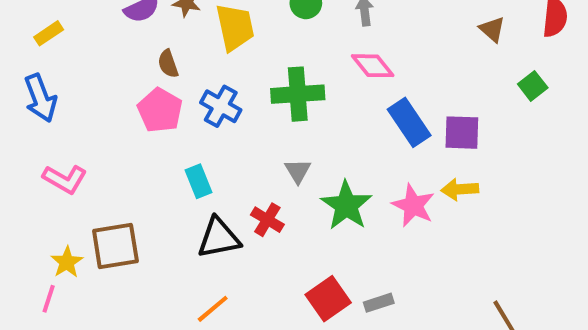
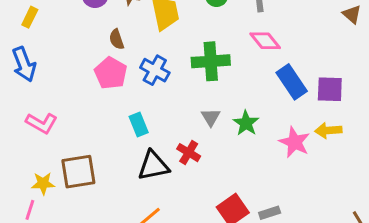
yellow rectangle: (49, 33) -> (30, 17), turned -30
green star: (346, 205) -> (246, 123), moved, size x0.7
yellow star: (67, 262) -> (43, 183), turned 30

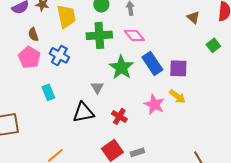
green cross: (211, 61) -> (99, 35), moved
green star: (246, 123) -> (121, 67), moved, size x1.4
yellow arrow: (328, 130) -> (177, 96), turned -138
red cross: (189, 153) -> (119, 116), moved
black triangle: (153, 166) -> (83, 112), moved

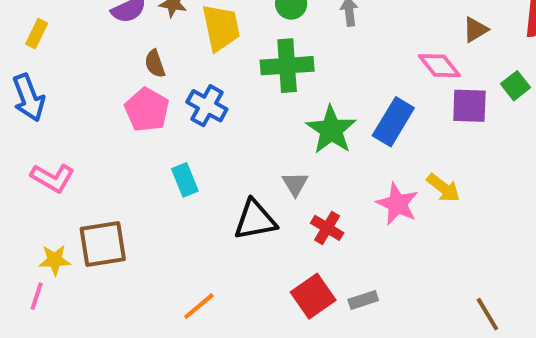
brown triangle: (193, 17) -> (475, 30), turned 48
pink diamond: (134, 35) -> (439, 66), moved
blue rectangle: (152, 63) -> (393, 122), turned 65
purple square: (178, 68) -> (469, 106), moved
gray triangle: (97, 87) -> (295, 184), moved

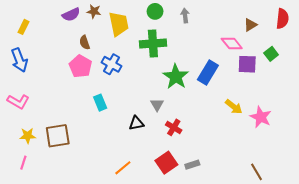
pink L-shape: (53, 178) -> (18, 102), moved
pink star: (397, 204) -> (261, 117), moved
black triangle: (255, 220) -> (136, 123), size x0.7
yellow star: (55, 260) -> (28, 136), moved
orange line: (199, 306) -> (123, 168), moved

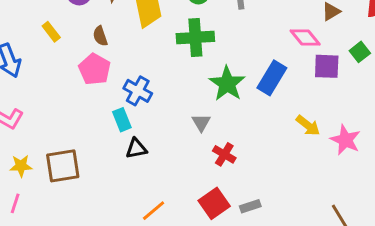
yellow rectangle: (23, 27) -> (51, 32), moved, turned -64
blue cross: (112, 64) -> (138, 91), moved
black triangle: (136, 123) -> (136, 149), moved

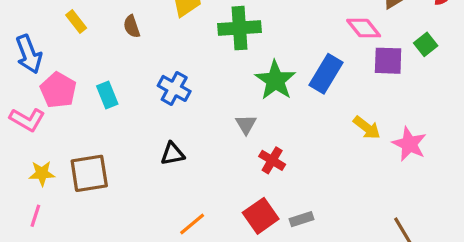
pink pentagon: (94, 69) -> (58, 90), moved
cyan rectangle: (122, 120) -> (107, 95), moved

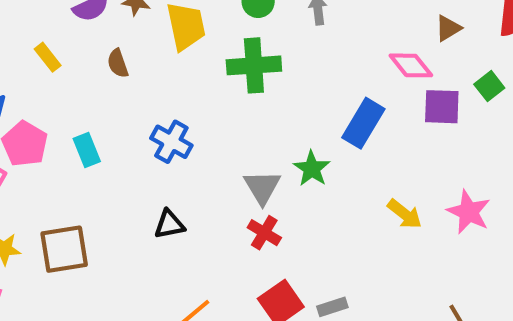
green star: (275, 80) -> (312, 169), moved, size x0.7
gray triangle: (246, 124) -> (262, 187), size x1.4
yellow arrow: (367, 128) -> (405, 214), moved
red cross: (272, 160) -> (264, 233), moved

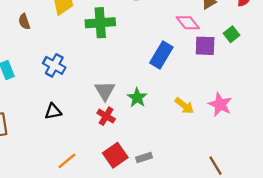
green star: (312, 169) -> (137, 98), moved

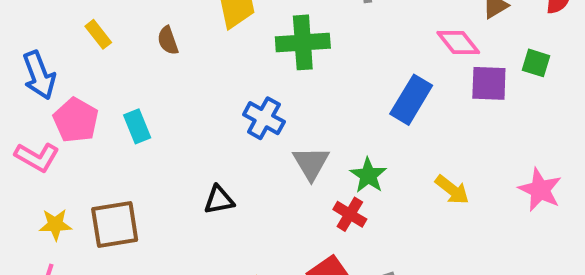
green square: (232, 34) -> (536, 63), turned -35
blue cross: (54, 65) -> (264, 118), moved
pink star: (220, 105) -> (540, 190), moved
red cross: (106, 116) -> (350, 214), moved

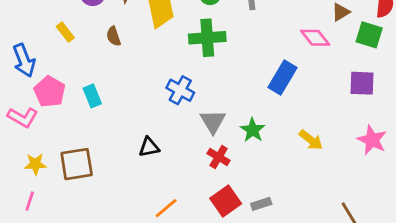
green square: (536, 63) -> (369, 35), moved, size x1.4
purple square: (489, 83) -> (362, 83), moved
red cross: (350, 214) -> (219, 157), moved

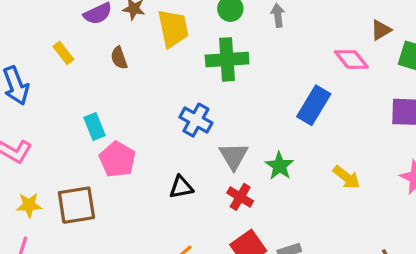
pink pentagon: (50, 92) -> (117, 159), moved
black triangle: (149, 147) -> (181, 187), moved

